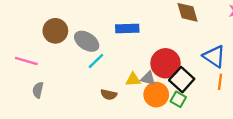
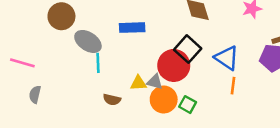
brown circle: (55, 31) -> (61, 16), moved
cyan line: (96, 61) -> (98, 63), turned -48
black square: (182, 80) -> (188, 49), moved

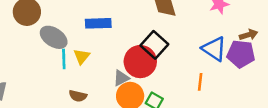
blue triangle: (227, 58) -> (214, 49), moved
gray triangle: (155, 82) -> (121, 78), turned -42
yellow triangle: (138, 83) -> (82, 56), moved, turned -48

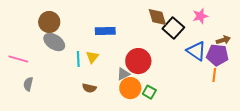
gray ellipse: (54, 37) -> (54, 42), moved
black square: (154, 45) -> (173, 28), moved
orange line: (200, 82) -> (214, 75), moved

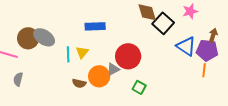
brown circle: (49, 22) -> (28, 38), moved
brown arrow: (223, 40) -> (213, 35), turned -56
orange circle: (130, 88) -> (99, 76), moved

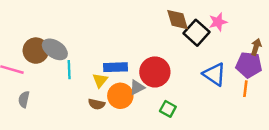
pink star: (190, 11) -> (218, 22), moved
blue rectangle: (95, 26) -> (116, 67), moved
blue triangle: (186, 46) -> (214, 74), moved
yellow triangle: (82, 52) -> (100, 80), moved
cyan line: (68, 54) -> (69, 70), moved

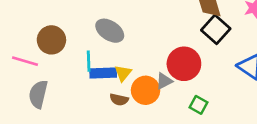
black square: (197, 33) -> (216, 29), moved
gray ellipse: (55, 49) -> (110, 31), moved
blue rectangle: (116, 67) -> (103, 73), moved
gray semicircle: (24, 99) -> (38, 94), size x1.5

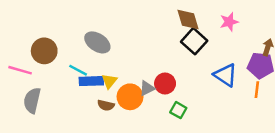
cyan line: (89, 61) -> (78, 70), turned -60
red circle: (184, 64) -> (165, 84), moved, size x0.7

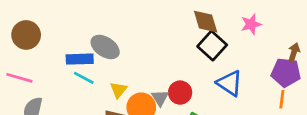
brown circle: (44, 51) -> (26, 35), moved
blue triangle: (225, 75) -> (230, 83), moved
blue rectangle: (91, 81) -> (80, 59), moved
gray triangle: (147, 88) -> (160, 98), turned -35

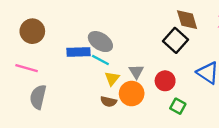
black square: (212, 46) -> (175, 40), moved
cyan line: (84, 78) -> (100, 60), moved
gray triangle: (160, 98) -> (136, 72), moved

